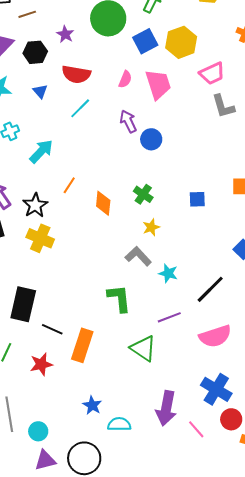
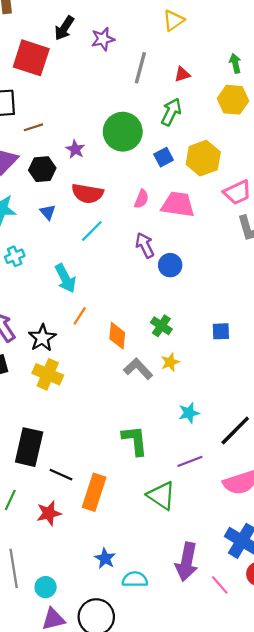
blue square: (145, 41) -> (164, 157), size x0.7
pink trapezoid: (158, 84) -> (178, 204), turned -64
cyan arrow: (41, 151) -> (65, 278), moved, turned 108
gray L-shape: (138, 256) -> (138, 369), moved
cyan star: (168, 273) -> (189, 413), turned -30

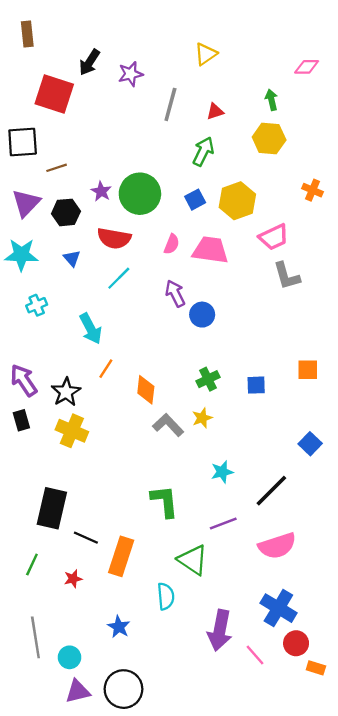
green circle: (123, 132) -> (140, 194), moved
green cross: (161, 326) -> (208, 379), moved, turned 30
red star: (49, 513) -> (73, 579), size x0.7
blue star: (105, 558) -> (119, 627), moved
cyan semicircle: (135, 579) -> (166, 596), moved, turned 85

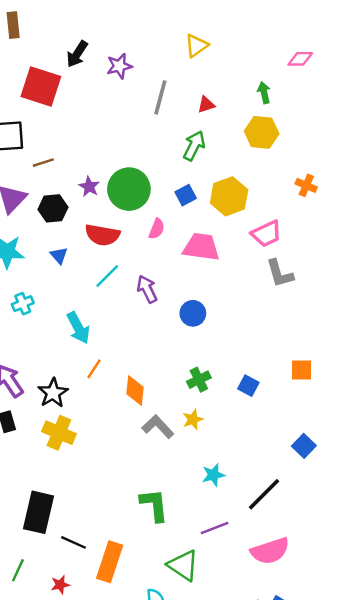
pink semicircle: (172, 244) -> (157, 229), moved
purple arrow: (175, 293) -> (147, 289), moved
blue square: (256, 385) -> (248, 386), turned 30

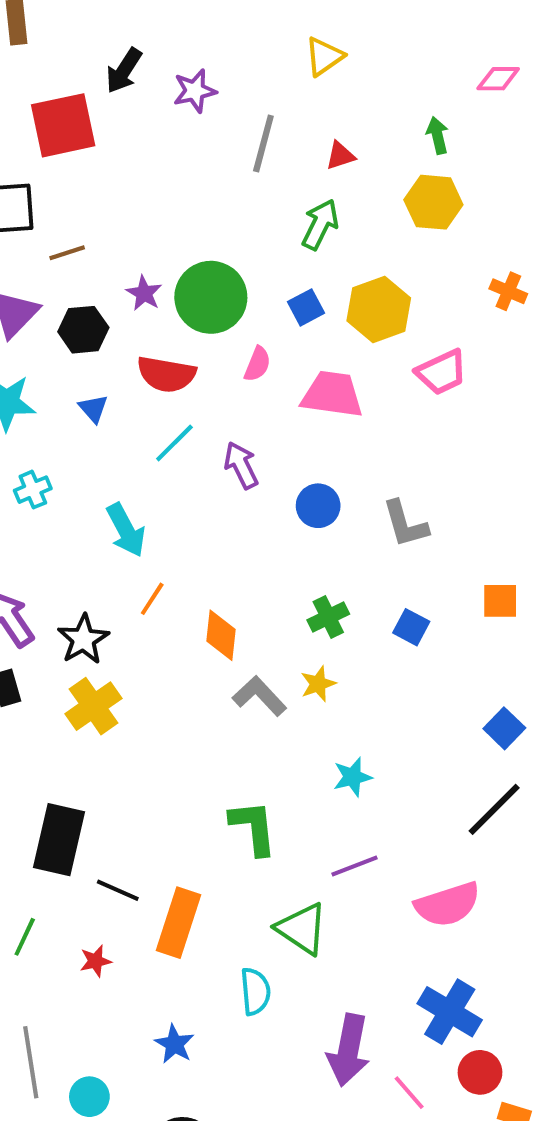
red square: (41, 87) -> (63, 125), turned -30
gray L-shape: (280, 274) -> (405, 524), moved
yellow cross: (59, 433) -> (93, 706), turned 32
black line: (264, 494) -> (494, 809), moved

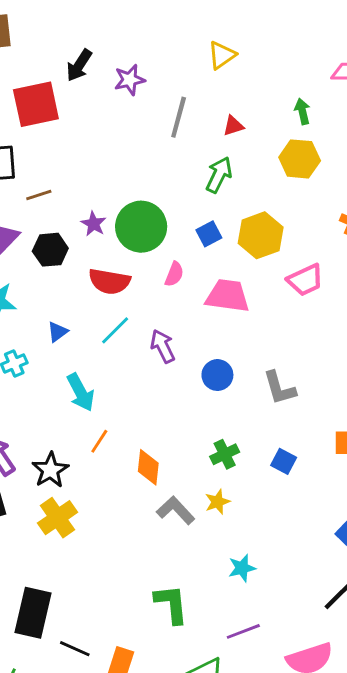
blue triangle: (93, 409) -> (58, 332), moved, turned 35

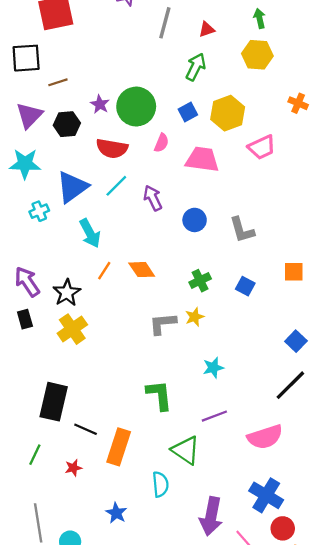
blue triangle: (58, 332) -> (72, 187), size x2.0
orange diamond: (148, 467) -> (142, 270), moved, turned -40
gray L-shape: (176, 510) -> (163, 324), turned -52

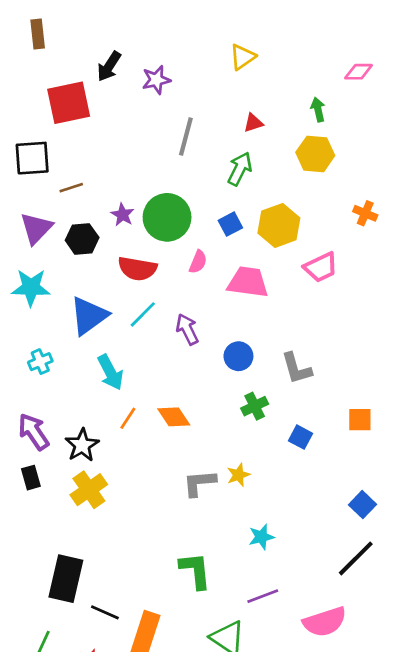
gray line: (165, 23) -> (186, 136), moved
cyan cross: (39, 211) -> (40, 362), moved
green cross: (200, 281) -> (255, 406), moved

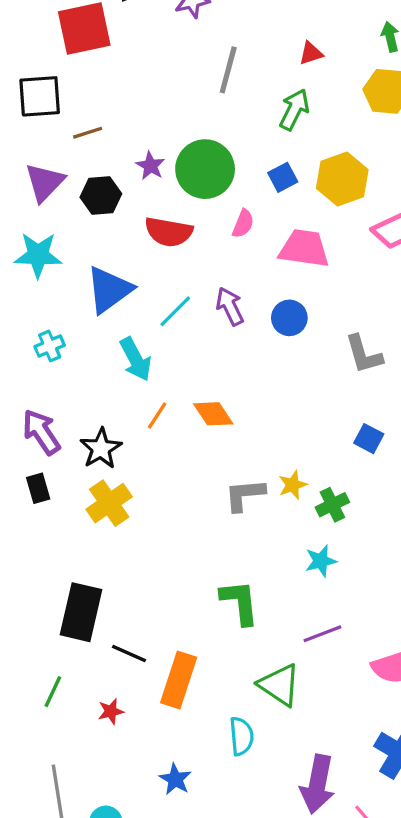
cyan line: (143, 314) -> (175, 311), moved
blue circle: (238, 356) -> (289, 318), moved
green cross: (255, 406) -> (332, 505), moved

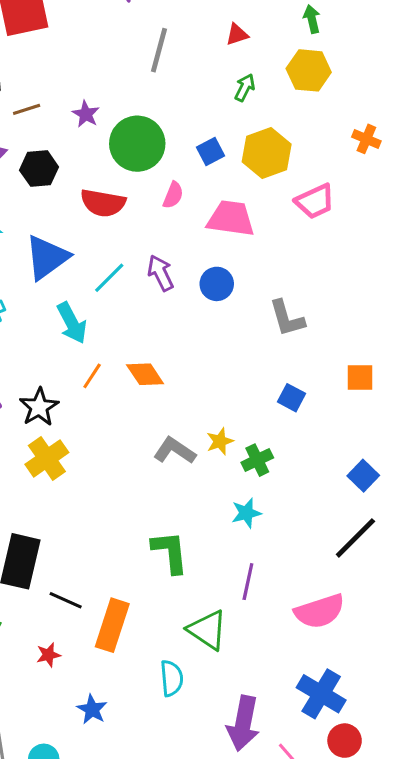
green arrow: (294, 110) -> (245, 88), moved, size x0.7
purple star: (150, 166) -> (86, 114), moved
gray L-shape: (245, 495) -> (175, 451), turned 39
purple line: (322, 634) -> (248, 582), turned -57
blue star: (175, 779) -> (92, 709), moved

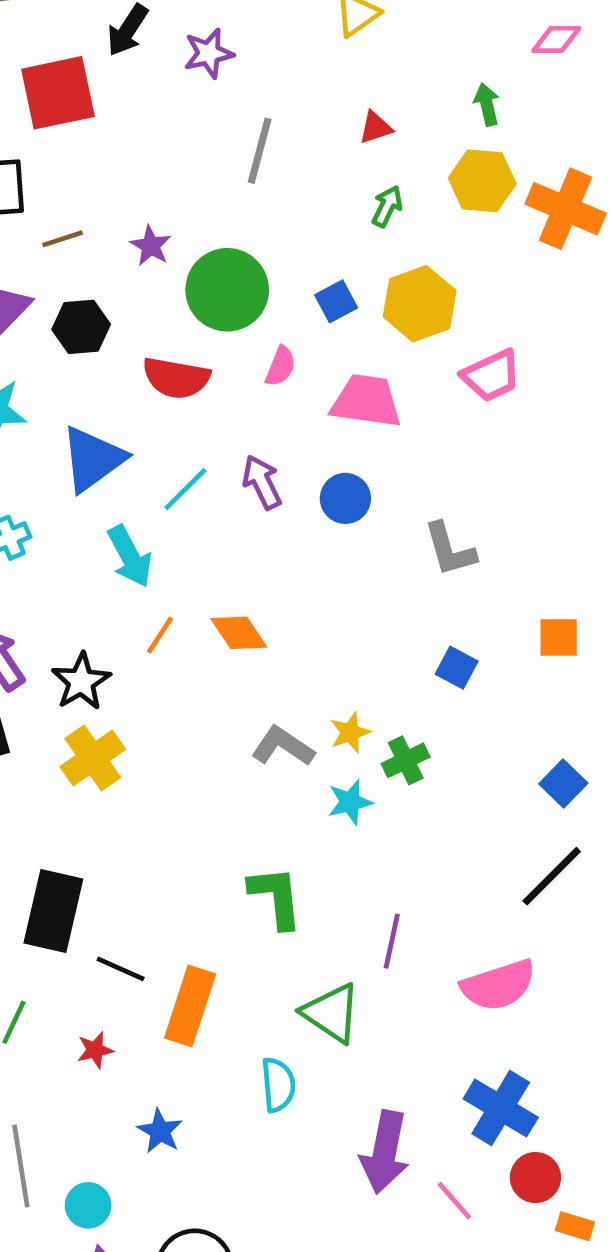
orange cross: (366, 139) -> (566, 209), moved, size x1.8
cyan star: (246, 513) -> (350, 802), moved

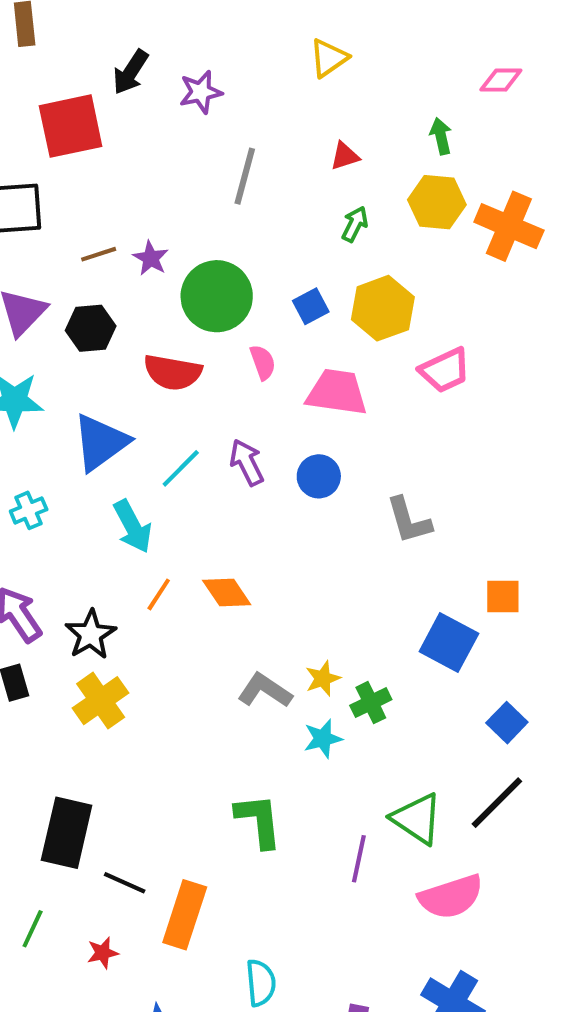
brown line: (63, 239) -> (99, 254), moved
pink semicircle: (280, 366) -> (263, 362), turned -42
blue square: (457, 668) -> (449, 643), moved, size x1.6
green triangle: (331, 1013) -> (417, 819), moved

